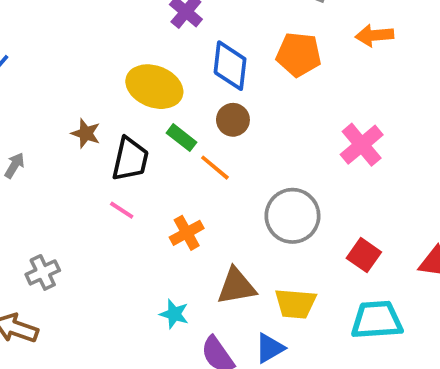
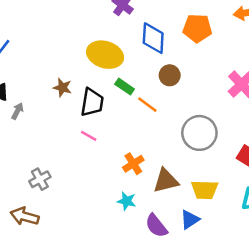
brown circle: (233, 120) -> (170, 75), moved
orange cross: (187, 233) -> (133, 164), moved

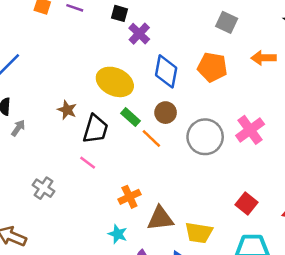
brown circle: (170, 75) -> (166, 113), moved
gray circle: (199, 133) -> (205, 137), moved
gray cross: (40, 179) -> (44, 188), moved, turned -35

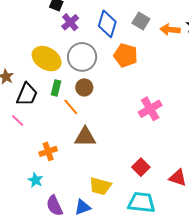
orange arrow: (264, 58) -> (170, 30), moved
blue diamond: (166, 71) -> (107, 24), moved
green rectangle: (131, 117) -> (56, 88), turned 56
gray circle: (205, 137) -> (82, 57), moved
brown triangle: (160, 218) -> (85, 137), moved

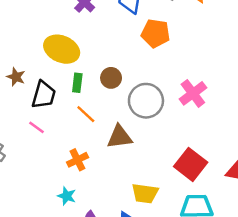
gray circle: (82, 57) -> (146, 101), moved
orange line: (71, 107) -> (86, 114), moved
red square: (141, 167) -> (191, 164), size x1.5

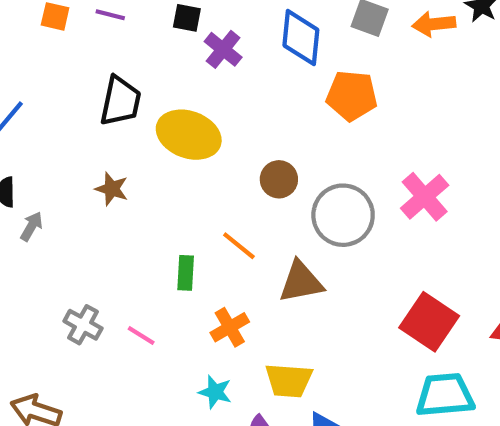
green rectangle: (77, 83) -> (186, 273), moved
black trapezoid: (44, 95) -> (120, 101), moved
pink line: (36, 127) -> (141, 336), moved
yellow trapezoid: (145, 193) -> (289, 380), moved

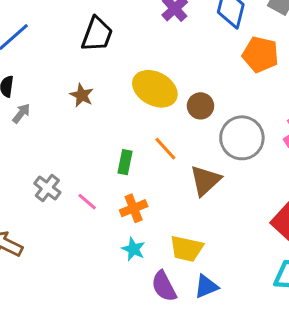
yellow ellipse: (189, 135) -> (155, 89), moved
brown triangle: (301, 282) -> (205, 180), turned -40
orange cross: (230, 327) -> (134, 208), moved

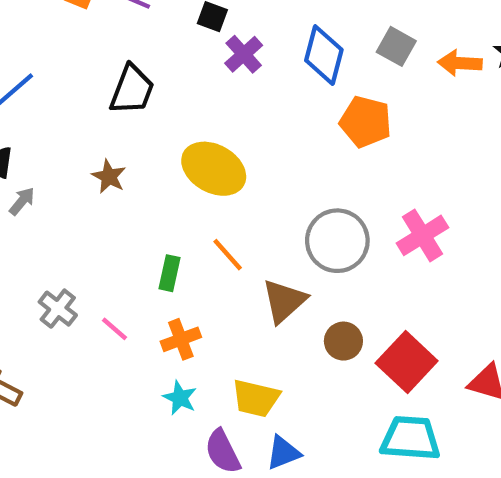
brown circle: (200, 106) -> (343, 341), moved

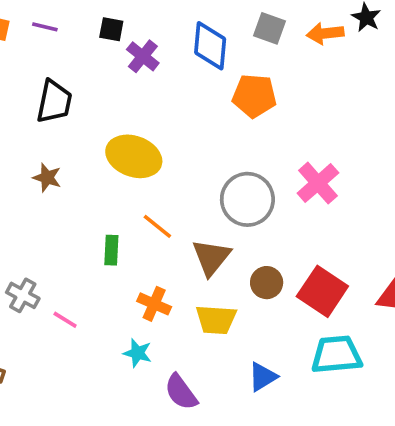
pink line: (115, 329) -> (65, 320), moved
orange cross: (181, 339) -> (154, 304), moved, turned -36
yellow trapezoid: (256, 398) -> (216, 320), moved
blue triangle: (283, 453) -> (263, 377), moved

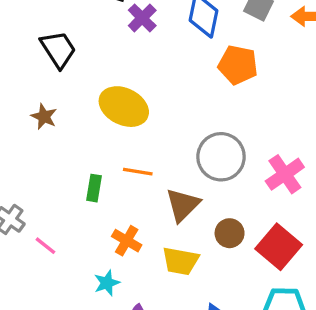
black trapezoid: (54, 102) -> (58, 49), turned -51
pink cross: (318, 183) -> (285, 174), moved
orange line: (157, 226) -> (138, 172), turned -36
cyan star: (138, 353) -> (107, 283), turned 30

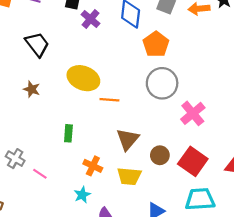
orange pentagon: (238, 65) -> (156, 44), turned 30
gray circle: (221, 157) -> (162, 83), moved
orange line: (138, 172) -> (109, 100), moved

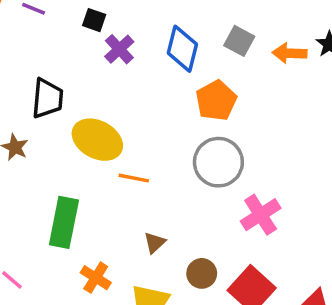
black trapezoid: (37, 44) -> (47, 98), moved, turned 36
green rectangle: (68, 133) -> (64, 222), size x1.8
brown triangle: (128, 139) -> (155, 243), size x0.6

